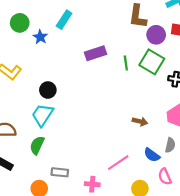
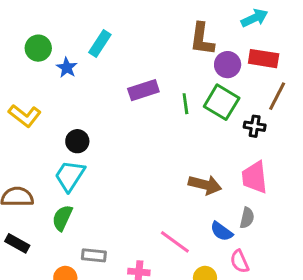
brown arrow: (140, 121) -> (205, 185), size x1.5
pink line: (118, 163) -> (175, 242), turned 70

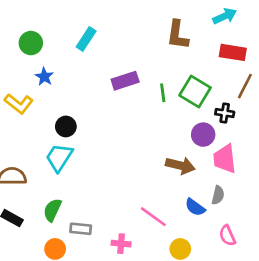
purple circle: (228, 65) -> (203, 135), moved
blue star: (67, 68) -> (44, 77), moved
green semicircle: (62, 218) -> (52, 210), moved
pink semicircle: (240, 261) -> (227, 236), moved

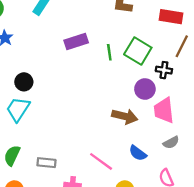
gray semicircle: (218, 195) -> (171, 142), moved, turned 49
gray rectangle: (81, 229) -> (46, 163), moved

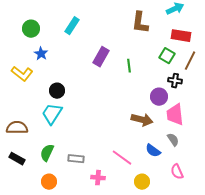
purple rectangle: (76, 42) -> (101, 57), turned -42
green square: (138, 51) -> (167, 56), moved, size x0.7
gray semicircle: (171, 142) -> (173, 140), moved, turned -96

